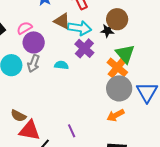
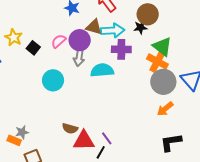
purple circle: (34, 42) -> (80, 40), moved
purple cross: (84, 48) -> (121, 49), turned -30
gray arrow: (33, 63) -> (79, 57), moved
cyan semicircle: (61, 65) -> (102, 70), size x1.6
purple line: (72, 131) -> (107, 138), moved

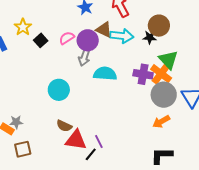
purple cross: (121, 49) -> (143, 74), moved
cyan circle: (53, 80) -> (59, 90), moved

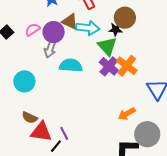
green triangle: (168, 60) -> (107, 46), moved
purple cross: (143, 74) -> (109, 66), turned 30
gray circle: (164, 95) -> (147, 134), moved

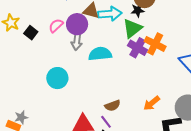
green triangle: (107, 46) -> (132, 28), turned 45
orange arrow: (127, 114) -> (152, 103), moved
brown semicircle: (30, 118) -> (112, 106), moved, turned -35

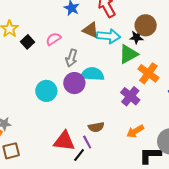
purple circle: (77, 24) -> (74, 83), moved
purple cross: (138, 48) -> (130, 96), moved

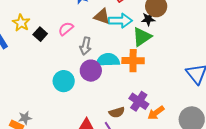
orange cross: (148, 73) -> (133, 61), moved, turned -30
purple cross: (130, 96) -> (139, 101), moved

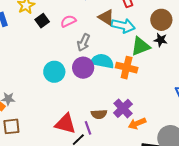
black star: (148, 19) -> (161, 40), moved

